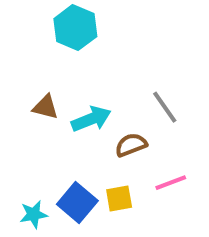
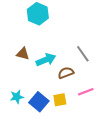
cyan star: (34, 214) -> (17, 97), moved

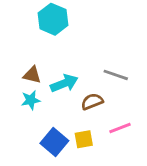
gray line: (83, 54) -> (116, 75), turned -36
cyan star: (17, 97) -> (31, 100), moved

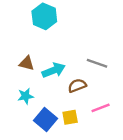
cyan star: (31, 100) -> (25, 96), moved

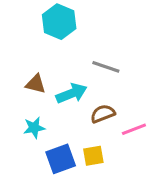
gray line: (97, 63) -> (106, 67), moved
pink line: (101, 108) -> (134, 129), moved
blue square: (45, 120) -> (61, 159), turned 30

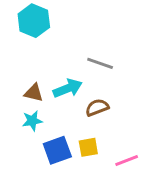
cyan hexagon: (59, 22) -> (34, 21), moved
brown triangle: (36, 84) -> (34, 93), moved
pink line: (134, 129) -> (127, 161), moved

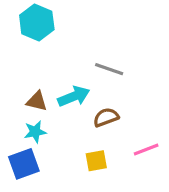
blue square: (57, 150) -> (24, 164), moved
pink line: (127, 161) -> (146, 149), moved

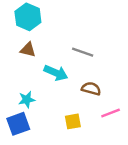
cyan arrow: (74, 96) -> (56, 73), turned 45
brown triangle: (37, 101) -> (28, 50), moved
brown semicircle: (106, 117) -> (91, 89), moved, turned 36

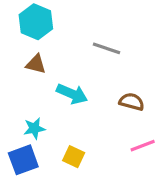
gray line: (83, 52) -> (107, 48), moved
brown semicircle: (91, 89) -> (132, 102), moved
yellow square: (73, 121) -> (74, 157), moved, turned 35

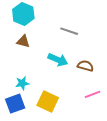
cyan arrow: (72, 94) -> (58, 60), moved
yellow square: (74, 157) -> (48, 102), size x1.5

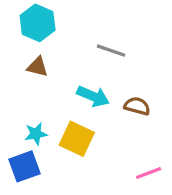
pink line: (93, 94) -> (149, 173), moved
yellow square: (48, 102) -> (77, 139), moved

